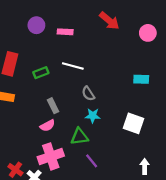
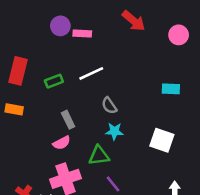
purple circle: (36, 25) -> (60, 26), moved
white line: (73, 66) -> (91, 73), turned -40

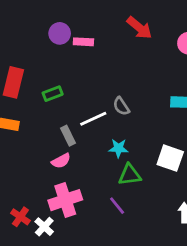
white line: (91, 73) -> (93, 119), moved
gray semicircle: (109, 106) -> (121, 106), moved
green triangle: (99, 156) -> (130, 175), moved

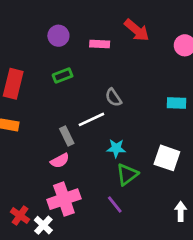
pink rectangle: (83, 42) -> (100, 44), moved
green rectangle: (53, 94) -> (63, 76), moved
gray semicircle: (121, 106) -> (113, 97), moved
green triangle: (130, 175) -> (127, 174), turned -30

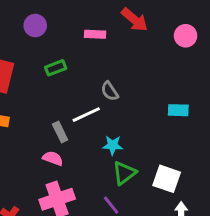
purple circle: (58, 36) -> (35, 26), moved
cyan rectangle: (177, 103) -> (178, 110), moved
white square: (167, 158) -> (167, 179), moved
pink semicircle: (60, 161) -> (53, 158), turned -132

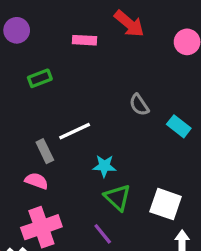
gray semicircle: (110, 91) -> (139, 105), moved
cyan rectangle: (178, 110) -> (179, 126), turned 36
green triangle: (124, 173) -> (118, 197), turned -40

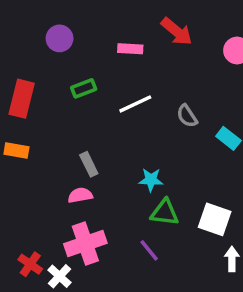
white line: (75, 131) -> (135, 104), moved
pink semicircle: (37, 181) -> (80, 195), turned -30
green triangle: (118, 197) -> (165, 212), turned -36

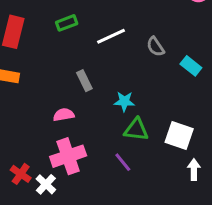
gray rectangle: (89, 164) -> (84, 81), moved

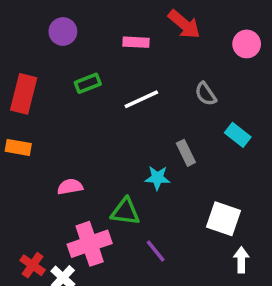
gray semicircle: (155, 47) -> (206, 94), moved
gray rectangle: (84, 81) -> (186, 153), moved
pink semicircle: (64, 115) -> (70, 187), moved
green triangle: (136, 130) -> (125, 212), moved

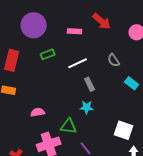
purple circle: (63, 32) -> (34, 25), size x1.6
gray rectangle: (186, 153) -> (90, 84), moved

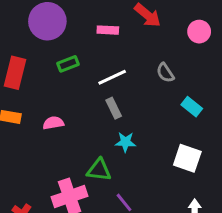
gray rectangle: (90, 84) -> (114, 108), moved
pink semicircle: (38, 112) -> (53, 123), moved
white square: (124, 130) -> (187, 158), moved

